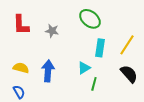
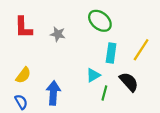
yellow semicircle: (21, 68) -> (23, 75), turned 112
blue arrow: (48, 71) -> (53, 93), moved
black semicircle: (129, 74) -> (129, 82), moved

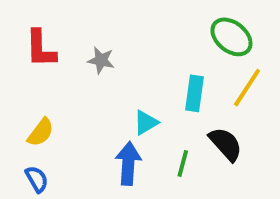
green ellipse: (100, 21) -> (231, 37), moved
cyan triangle: (93, 75) -> (146, 123), moved
blue arrow: (53, 93) -> (128, 163), moved

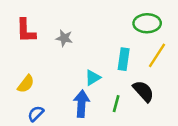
green ellipse: (231, 37) -> (147, 23), turned -40
blue semicircle: (37, 179) -> (36, 114), moved, turned -105

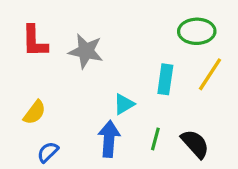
gray star: (64, 38) -> (86, 51), size x1.5
black semicircle: (143, 91) -> (195, 144), moved

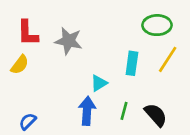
yellow semicircle: (35, 112) -> (20, 65), moved
blue semicircle: (48, 152) -> (28, 121), moved

